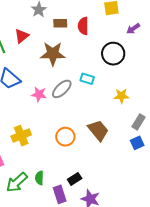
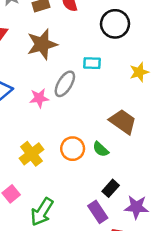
orange circle: (65, 137) -> (73, 149), moved
green semicircle: (39, 178) -> (101, 149), moved, turned -32

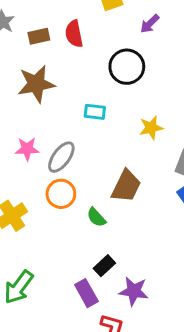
gray ellipse: (65, 84) -> (61, 157), moved
brown trapezoid: (123, 122) -> (126, 186), turned 76
orange circle: (73, 149) -> (61, 194), moved

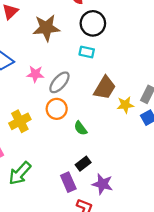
black circle: (127, 67) -> (93, 23), moved
yellow star: (151, 128) -> (125, 105), moved
brown trapezoid: (126, 186) -> (105, 88), moved

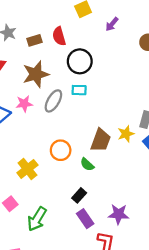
pink star: (35, 74) -> (24, 104), moved
gray ellipse: (59, 82) -> (53, 101), moved
brown trapezoid: (105, 88) -> (101, 140), moved
black rectangle: (83, 164) -> (79, 195), moved

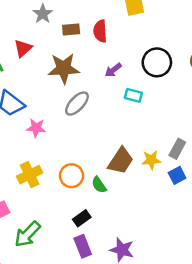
purple arrow: (112, 24) -> (113, 70), moved
black circle: (80, 61) -> (157, 62), moved
cyan rectangle: (79, 90) -> (133, 95), moved
pink star: (24, 104) -> (36, 128), moved
orange circle: (61, 150) -> (72, 176), moved

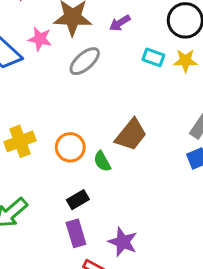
purple arrow: (113, 70) -> (120, 23), moved
pink star: (36, 128) -> (40, 39), moved
yellow star: (151, 160) -> (185, 61), moved

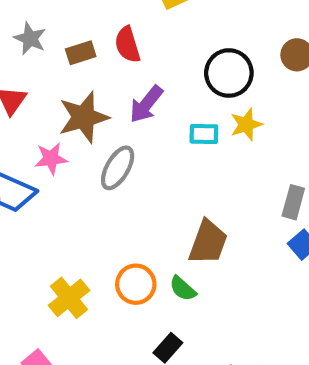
purple arrow: (120, 23) -> (146, 104), size x1.4

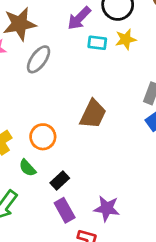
purple arrow: (146, 104) -> (79, 18), moved
green semicircle: (183, 289) -> (27, 168), moved

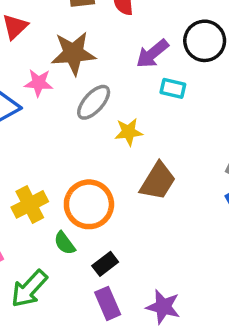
yellow star: (126, 39) -> (129, 132), moved
orange circle: (43, 137) -> (89, 204), size x1.4

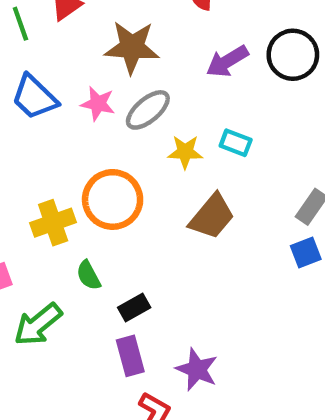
pink star: (39, 83) -> (98, 104), moved
cyan rectangle: (173, 88) -> (236, 143), moved
orange circle: (89, 204) -> (113, 199), moved

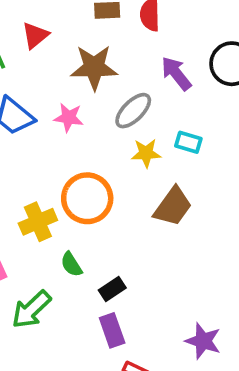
purple arrow: (227, 61) -> (176, 73), turned 87
gray ellipse: (148, 110) -> (133, 111), moved
purple star: (197, 369) -> (203, 341), moved

